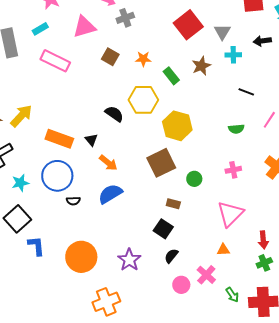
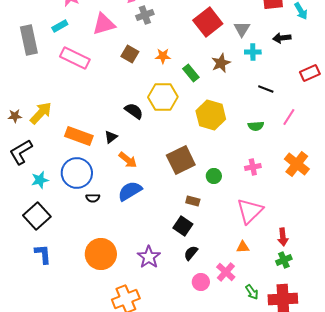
yellow hexagon: (177, 126) -> (211, 115), moved
black triangle: (91, 140) -> (111, 137), turned 32
blue L-shape: (36, 246) -> (43, 254), moved

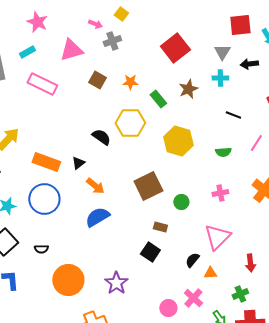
gray triangle: (242, 29) -> (222, 52), moved
black semicircle: (93, 198) -> (41, 249), moved
black semicircle: (191, 253) -> (192, 260), moved
green cross: (284, 260) -> (240, 294), moved

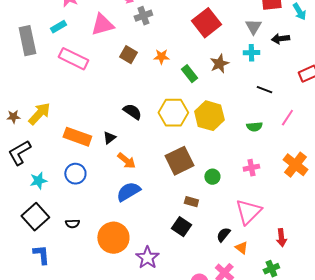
yellow hexagon: (130, 123) -> (173, 113), moved
blue circle: (44, 199) -> (75, 174), size x0.7
orange triangle: (210, 273) -> (241, 248), turned 40
orange circle: (68, 280) -> (113, 238), moved

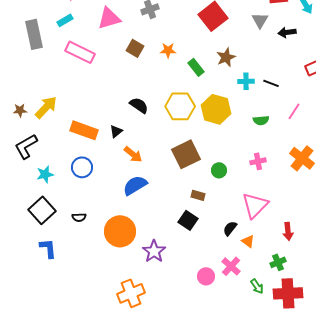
cyan cross: (251, 53) -> (246, 81), moved

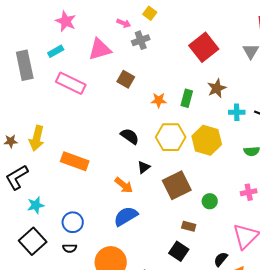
orange star: (168, 50) -> (159, 100), moved
green rectangle: (196, 67) -> (187, 98), turned 54
yellow arrow: (46, 107) -> (37, 138), turned 150
black triangle: (116, 131) -> (144, 167), moved
blue circle: (82, 167) -> (73, 222), moved

